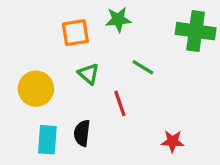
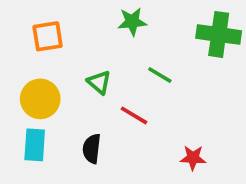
orange square: (75, 33) -> (48, 36), moved
red line: (120, 103) -> (134, 115), turned -40
cyan rectangle: (47, 140) -> (35, 145), moved

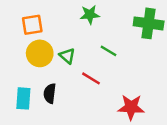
yellow circle: (40, 99) -> (40, 53), moved
black semicircle: (92, 149) -> (50, 93), moved
red star: (193, 158) -> (131, 107), size x1.5

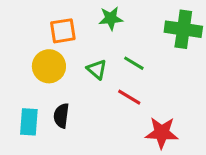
orange square: (32, 25) -> (63, 31), moved
green triangle: (67, 56) -> (97, 69), moved
red line: (91, 78) -> (129, 97), moved

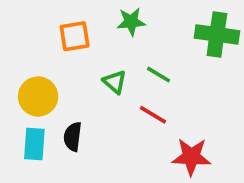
yellow circle: (49, 66) -> (38, 97), moved

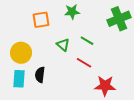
green cross: (217, 34) -> (119, 19), turned -30

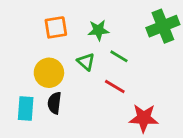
green star: (72, 12) -> (98, 30), moved
yellow circle: (21, 53) -> (49, 73), moved

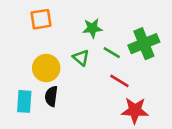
green cross: (163, 26) -> (144, 44), moved
orange square: (56, 27) -> (41, 19), moved
red line: (115, 86) -> (119, 81), moved

